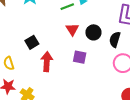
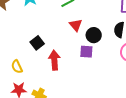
black circle: (93, 32) -> (94, 35), moved

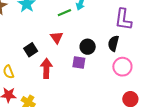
red triangle: (76, 25) -> (57, 37), moved

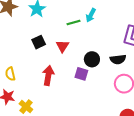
black semicircle: (113, 43) -> (118, 59), turned -119
black square: (31, 50) -> (39, 42), moved

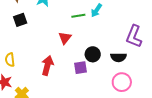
black square: (39, 42) -> (20, 20), moved
purple square: (81, 74) -> (81, 68), turned -32

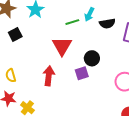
red triangle: (65, 38) -> (62, 46), size x1.5
black semicircle: (119, 57) -> (107, 23), moved

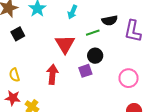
cyan arrow: (89, 14) -> (72, 12), moved
green line: (72, 22) -> (93, 33), moved

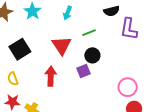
black semicircle: (110, 20) -> (112, 11), moved
black square: (18, 34) -> (20, 49), moved, size x1.5
pink circle: (129, 78) -> (128, 87), moved

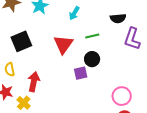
red arrow: (51, 76) -> (34, 82), moved

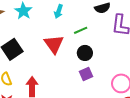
purple square: (81, 73) -> (86, 74), moved

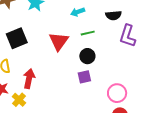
cyan arrow: (59, 11) -> (78, 12), moved, turned 40

